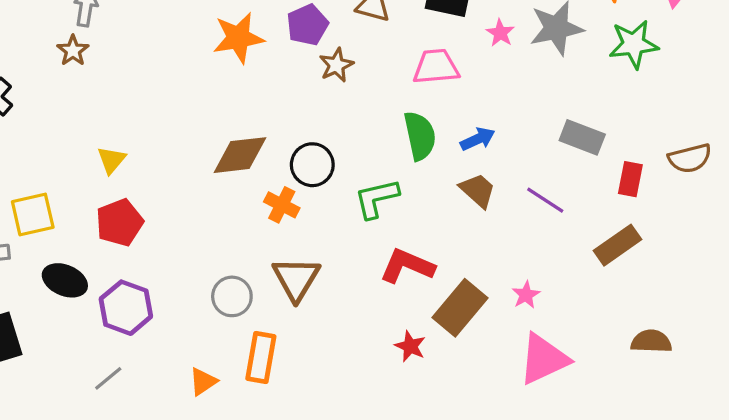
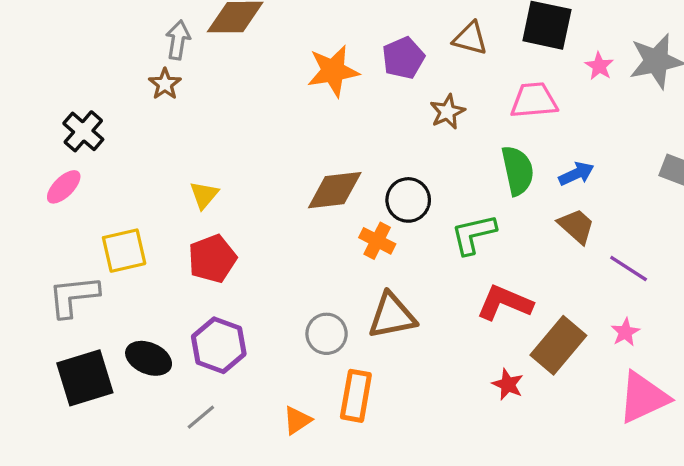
brown star: (336, 65) -> (447, 112), moved
purple line: (545, 200) -> (629, 269), moved
brown triangle: (296, 279) -> (392, 316), turned 48
black ellipse: (65, 280) -> (149, 358), moved

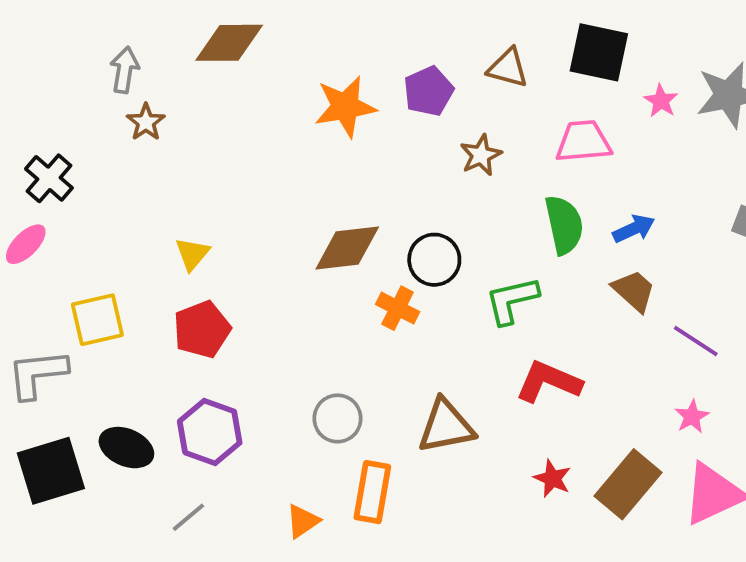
gray arrow: (178, 40) -> (124, 70), moved
brown triangle: (392, 316) -> (446, 426), moved
brown rectangle: (558, 345) -> (628, 484), moved

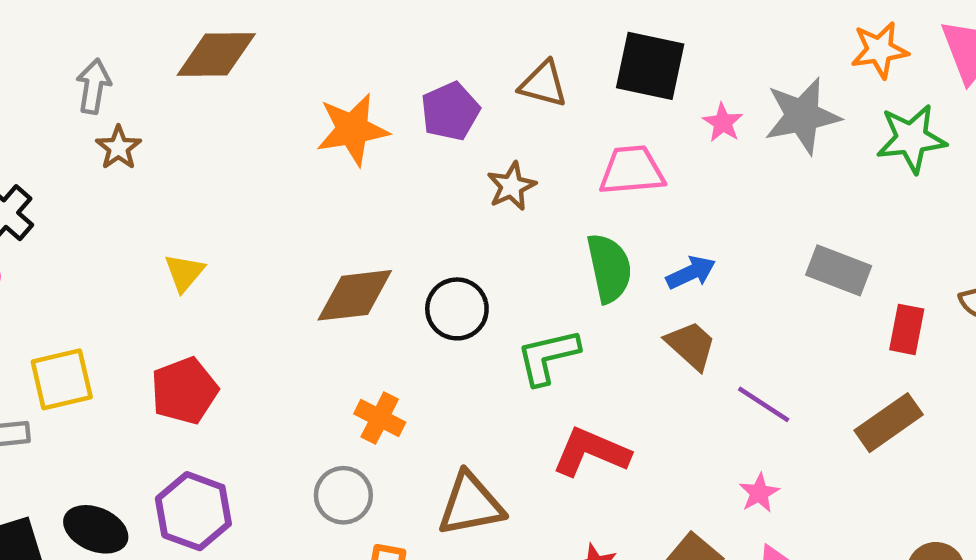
yellow triangle: (192, 254) -> (184, 273), moved
orange cross: (398, 308) -> (380, 418), moved

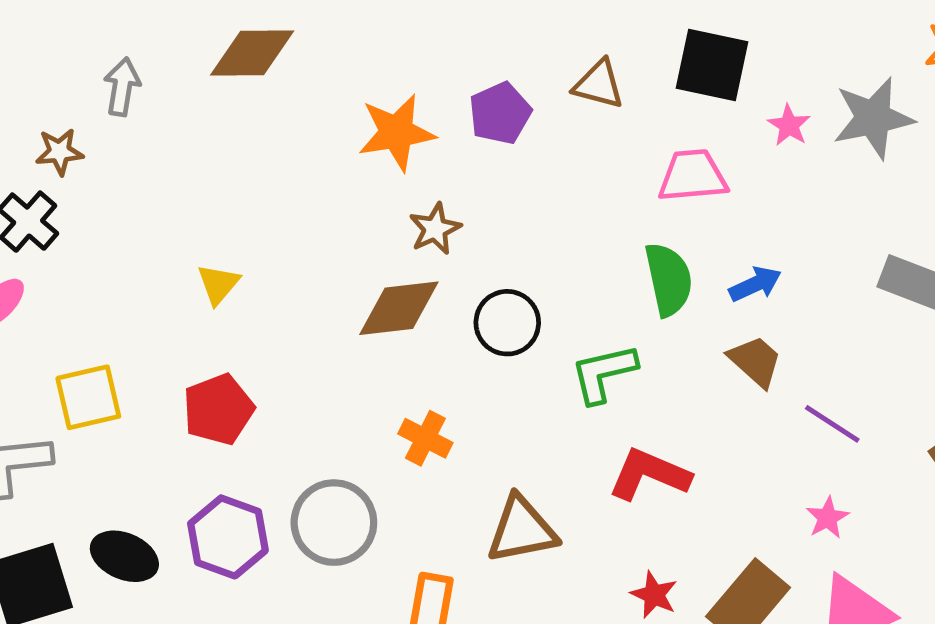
brown star: (118, 148) -> (59, 152), moved, turned 30
brown star: (511, 186) -> (435, 229), moved
gray circle: (343, 495) -> (334, 523), moved, size x1.4

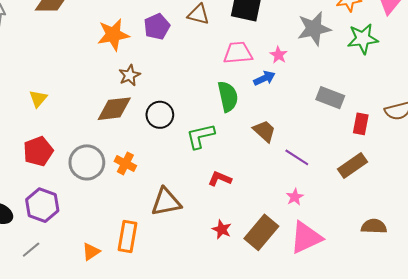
pink star: (789, 125) -> (279, 55), moved
blue arrow: (755, 284) -> (264, 78), moved
red L-shape: (649, 474) -> (220, 179), size x0.7
gray circle: (334, 523) -> (87, 162), moved

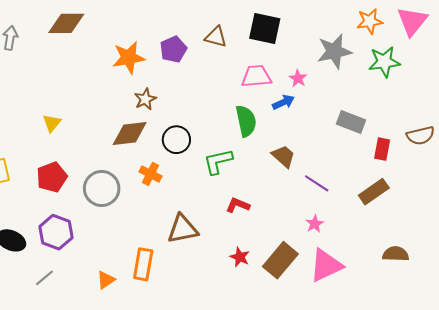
orange cross: (125, 163) -> (150, 174), moved

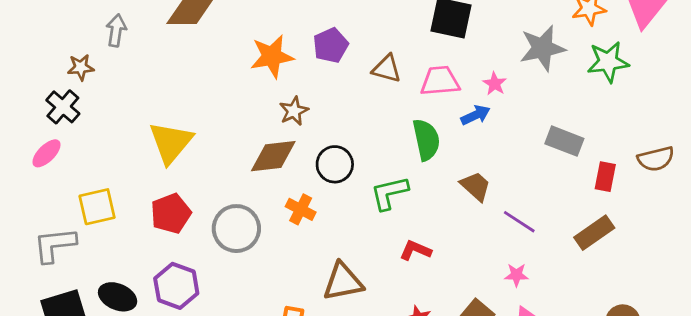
brown triangle: (216, 37) -> (387, 69), moved
yellow triangle: (52, 123) -> (171, 142), size x1.8
pink star: (315, 224) -> (516, 275), turned 30

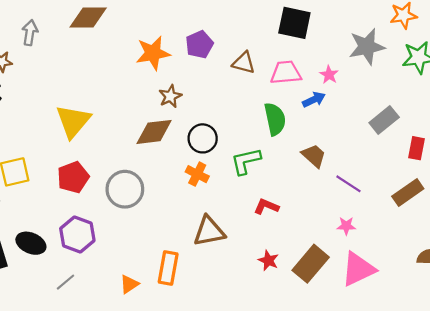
gray rectangle: (564, 141) -> (384, 120), turned -60
orange cross: (301, 209) -> (197, 174), moved

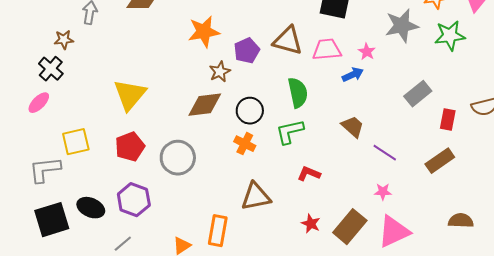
purple pentagon: (199, 44) -> (247, 51), moved
brown triangle: (244, 63) -> (288, 41), size x1.4
green semicircle: (275, 119) -> (298, 93), moved

